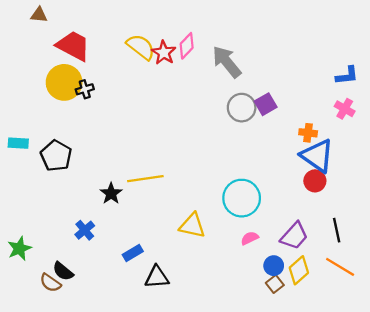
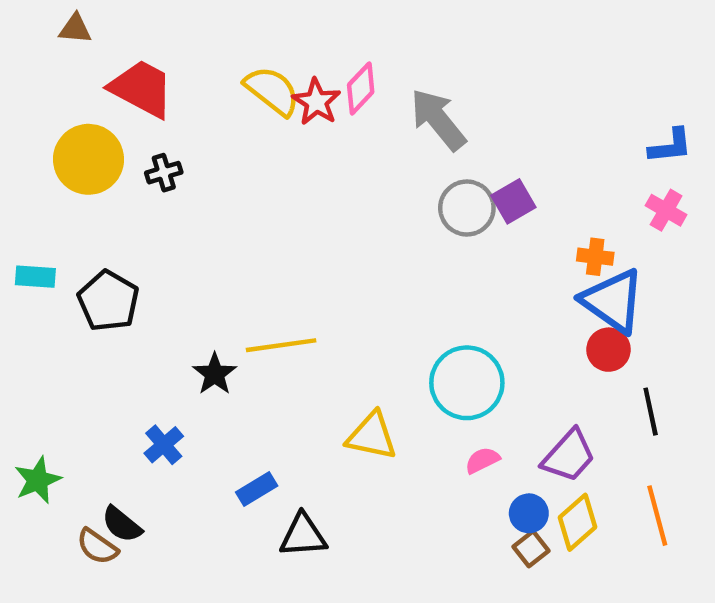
yellow circle: (64, 82) -> (89, 159), moved
black line: (337, 230) -> (651, 412), moved
orange line: (340, 267) -> (657, 516), turned 44

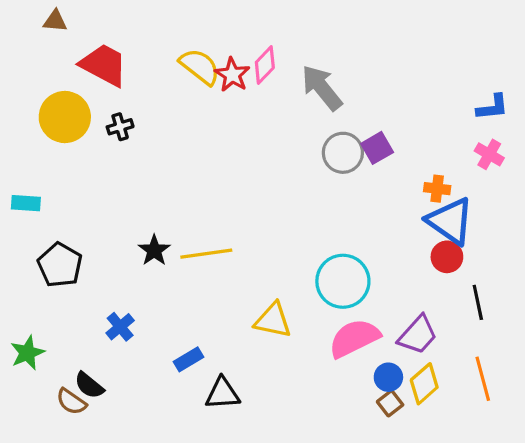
black pentagon: (108, 301) -> (60, 265), moved
black star: (215, 374) -> (154, 250), moved
pink semicircle: (482, 460) -> (354, 338), size x2.0

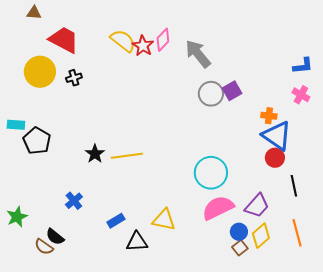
black pentagon: (60, 265) -> (37, 141), moved
yellow triangle: (273, 320) -> (164, 220), moved

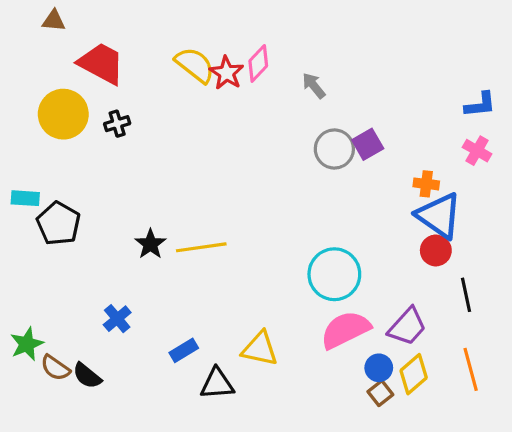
gray arrow: (198, 54) -> (314, 86), size x0.6
brown semicircle: (44, 247) -> (55, 368), moved

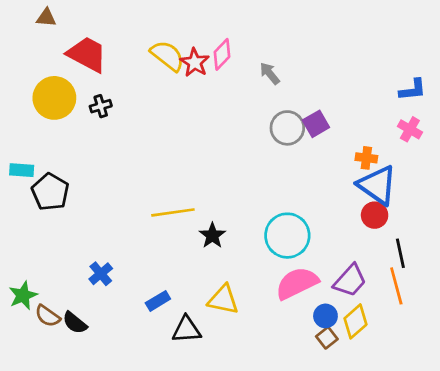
black star: (150, 244) -> (212, 236), moved
orange line: (471, 369) -> (396, 286), moved

